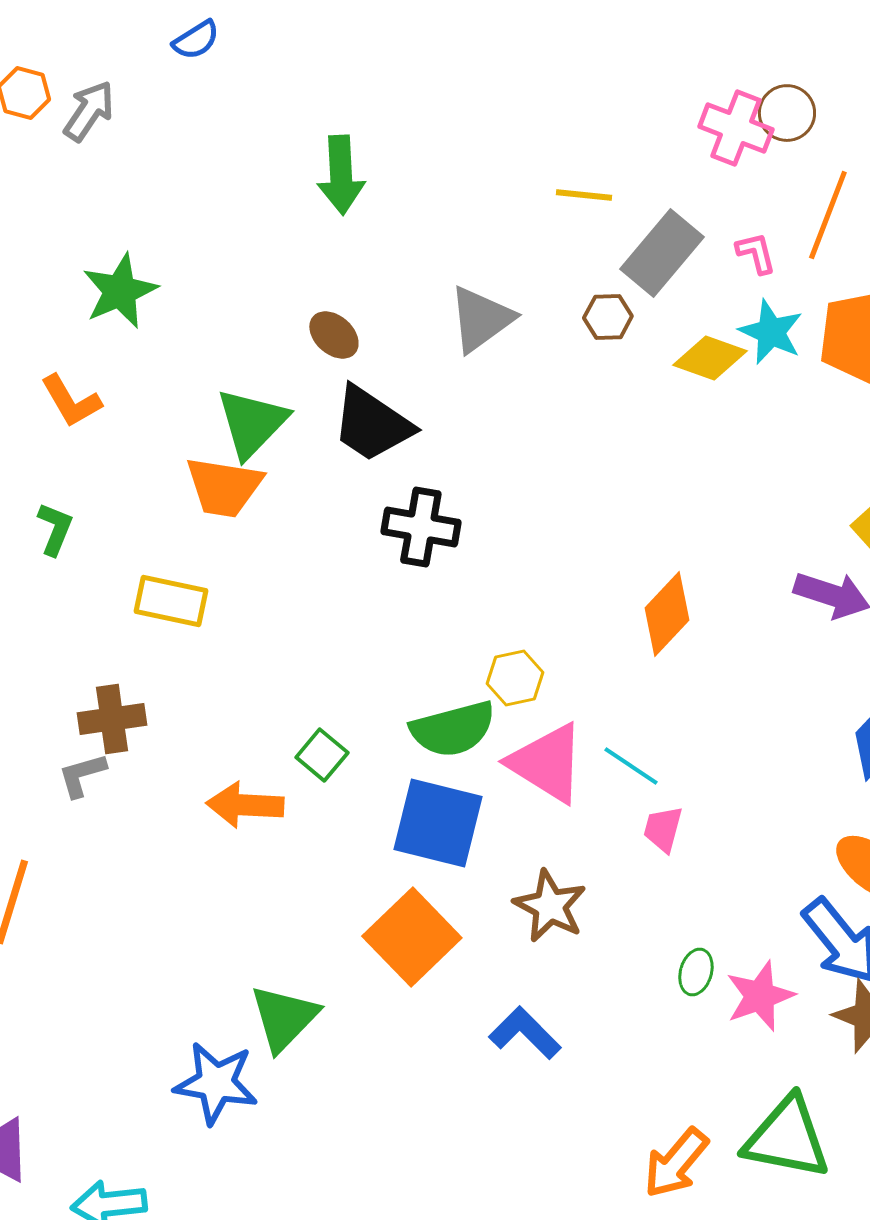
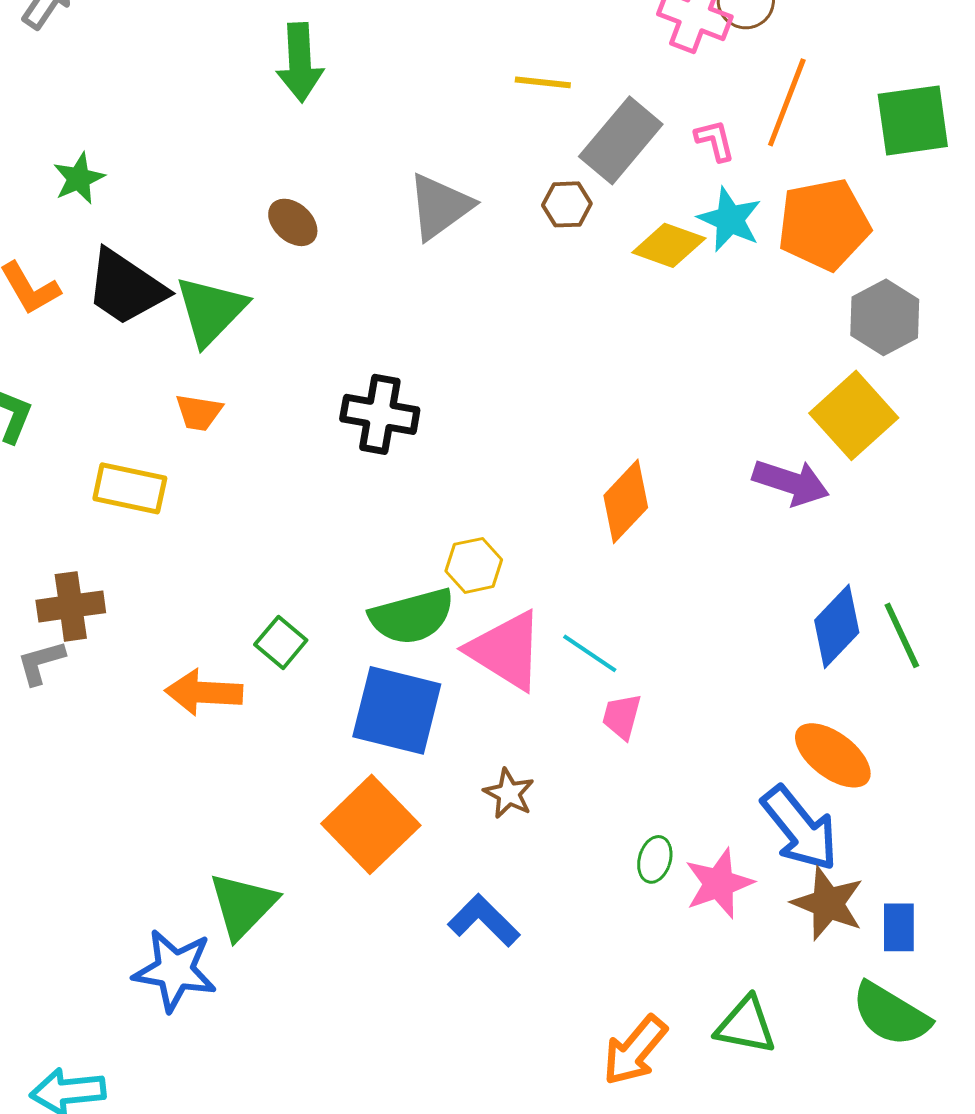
green star: (120, 291) -> (79, 178), size x0.7
black trapezoid: (372, 424) -> (126, 287), moved
orange trapezoid: (224, 487) -> (199, 412), moved, size x0.6
brown star: (550, 906) -> (509, 793), size x0.7
green triangle: (787, 1138) -> (746, 1025), size x0.7

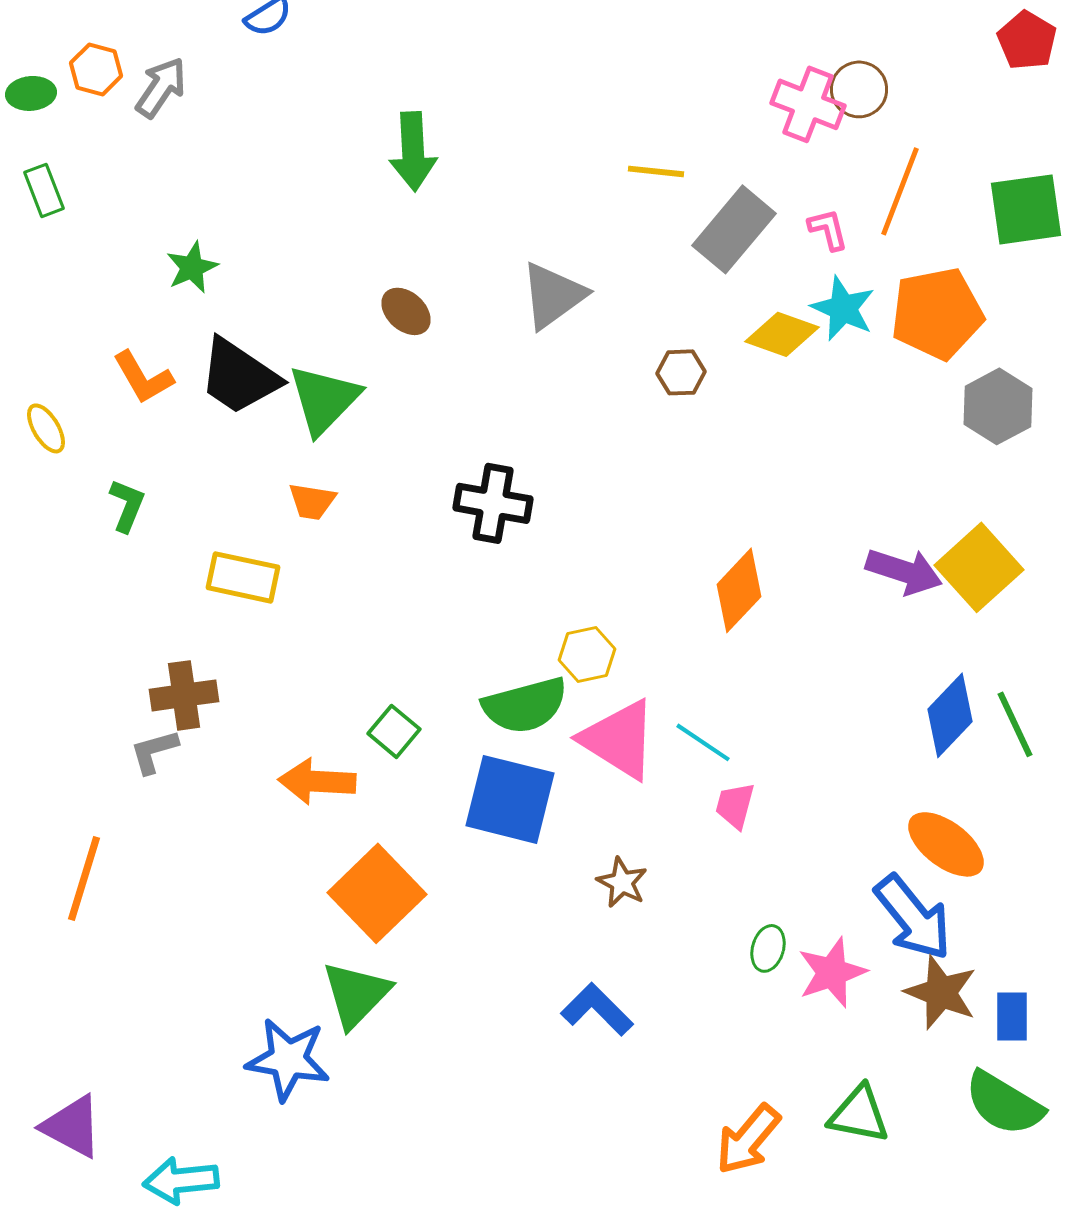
brown hexagon: (567, 204) -> (681, 372), moved
yellow square: (854, 415) -> (979, 567), moved
orange square: (371, 824) -> (377, 893), moved

